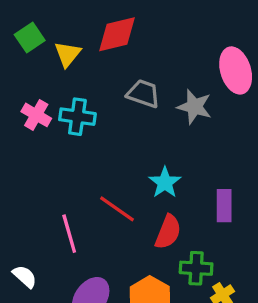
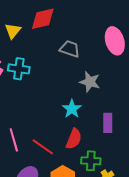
gray trapezoid: (143, 94) -> (70, 49), moved
gray star: (194, 107) -> (90, 82), moved
red line: (117, 209) -> (43, 147), moved

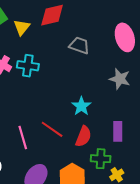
gray star: (90, 82) -> (120, 79), moved
purple rectangle: (108, 123) -> (118, 131), moved
red line: (43, 147) -> (52, 129), moved

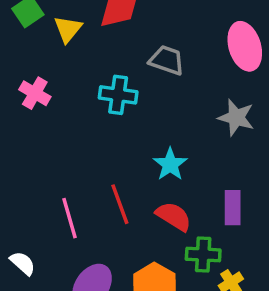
cyan cross: (28, 66) -> (118, 95), moved
red line: (52, 129) -> (120, 204), turned 35
red semicircle: (83, 136) -> (174, 216), turned -80

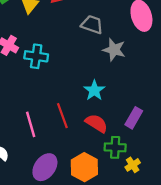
cyan cross: (118, 95) -> (36, 56), moved
gray star: (236, 117) -> (114, 50), moved
purple rectangle: (233, 208) -> (134, 118), turned 30

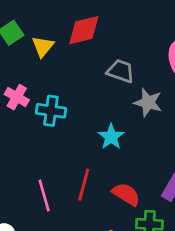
cyan star: (94, 90) -> (111, 137), moved
red line: (62, 116) -> (84, 185), turned 35

